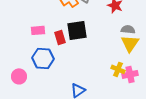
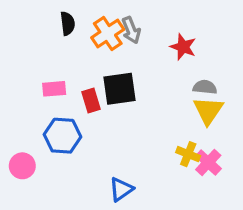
pink cross: (130, 74) -> (208, 162), turned -35

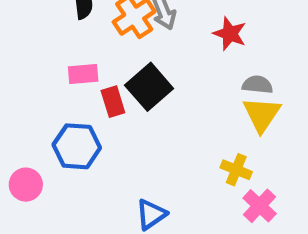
pink rectangle: (54, 89) -> (83, 74), moved
black square: (119, 89) -> (149, 87), turned -33
pink cross: (208, 162) -> (260, 206), moved

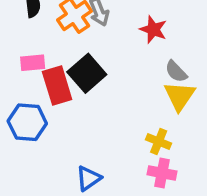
gray semicircle: (257, 85) -> (176, 72), turned -140
red rectangle: (113, 102) -> (57, 86), size x1.5
pink cross: (260, 206) -> (162, 173), moved, turned -32

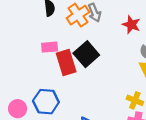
blue hexagon: (27, 122) -> (46, 102), moved

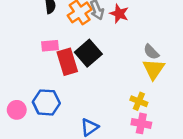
red star: (131, 25) -> (119, 14), moved

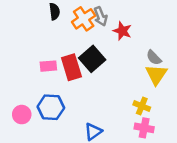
red star: (119, 14) -> (122, 31), moved
pink rectangle: (50, 46) -> (48, 66), moved

